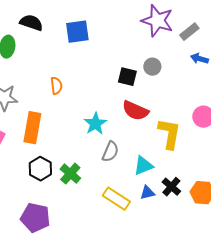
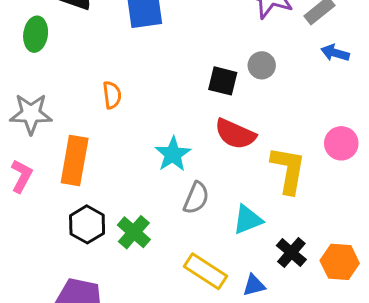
blue triangle: (147, 193) -> (254, 285), moved

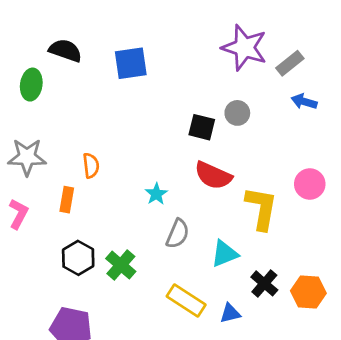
orange semicircle: (112, 95) -> (91, 166), moved
cyan star: (173, 154) -> (156, 194), size x0.7
orange rectangle: (75, 160) -> (67, 200), size x0.6

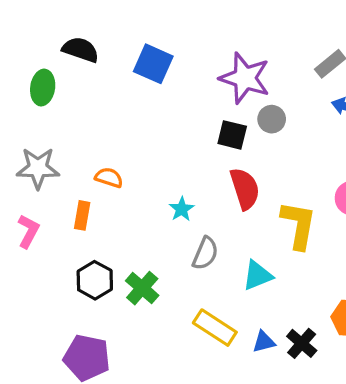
purple star: (244, 48) -> (245, 78), moved
blue square: (131, 63) -> (153, 64), turned 32
orange semicircle: (91, 166) -> (109, 178), turned -65
red semicircle: (213, 175) -> (245, 189), turned -132
black cross: (264, 283) -> (302, 343), moved

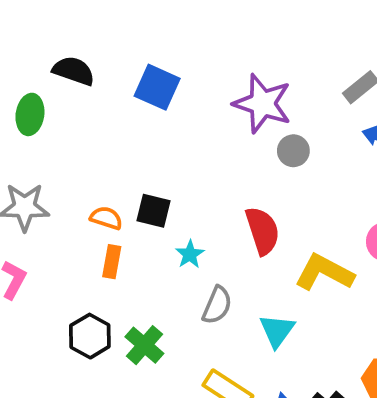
black square: (232, 135) -> (153, 211), moved
orange rectangle: (82, 215) -> (112, 262), moved
yellow L-shape: (298, 225) -> (324, 272), turned -72
cyan triangle: (257, 275) -> (277, 331), turned -32

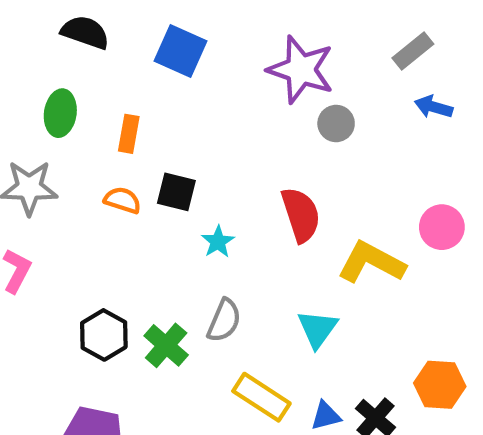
green ellipse: (30, 114) -> (60, 113), moved
orange rectangle: (112, 262) -> (129, 134), moved
gray semicircle: (217, 305) -> (224, 320), moved

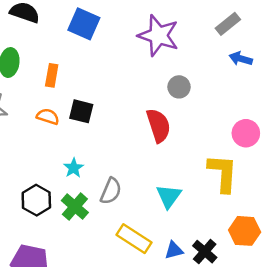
gray circle: (336, 123) -> (179, 87), moved
cyan star: (218, 242) -> (74, 168), moved
yellow L-shape: (371, 262) -> (223, 173), moved, turned 66

